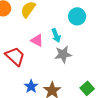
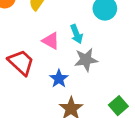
blue star: (31, 86) -> (59, 79), moved

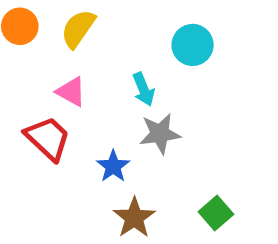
pink triangle: (51, 41) -> (71, 92), moved

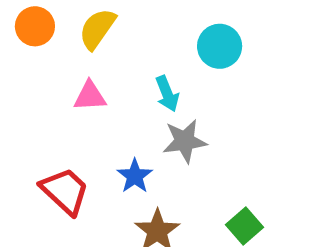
pink triangle: (71, 92) -> (90, 96), turned -32
red trapezoid: (48, 138) -> (65, 191), moved

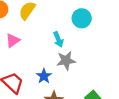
pink triangle: (90, 96) -> (13, 41), moved, turned -32

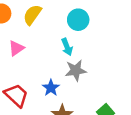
cyan circle: (82, 18) -> (78, 20), moved

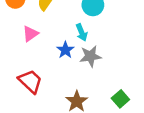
blue star: (51, 88) -> (65, 50), moved

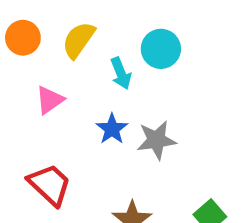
cyan arrow: (82, 32) -> (121, 73), moved

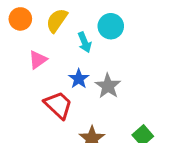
gray star: (156, 140) -> (108, 86), turned -30
red trapezoid: (50, 185) -> (58, 105), moved

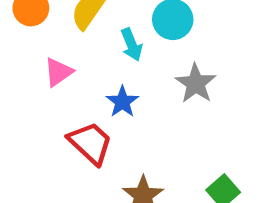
gray star: (108, 86) -> (196, 83), moved

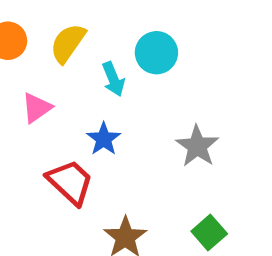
gray star: (196, 83) -> (197, 146), moved

